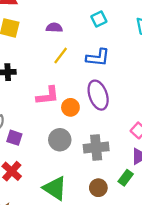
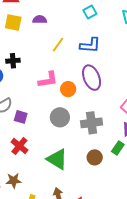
purple semicircle: (54, 28) -> (40, 19), moved

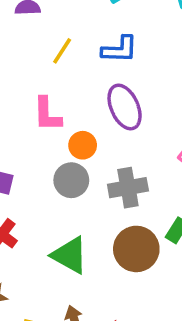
pink L-shape: (48, 80) -> (47, 114), turned 100
orange circle: (68, 89) -> (83, 145), moved
brown circle: (95, 157) -> (136, 249), size x1.6

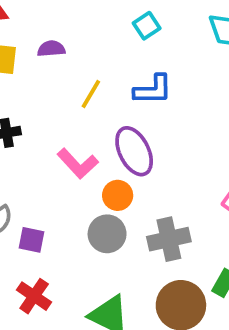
purple ellipse: (125, 107) -> (134, 151), moved
pink L-shape: (47, 114) -> (78, 163), turned -39

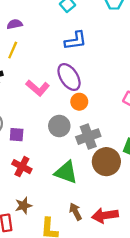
yellow line: (91, 94) -> (13, 50), moved
orange circle: (118, 195) -> (79, 102), moved
gray cross: (169, 239) -> (88, 137), moved

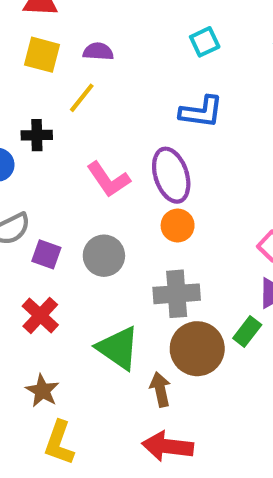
gray circle: (59, 126) -> (104, 256), moved
brown star: (23, 206) -> (42, 391), moved, turned 30
brown arrow: (76, 212) -> (160, 389), moved

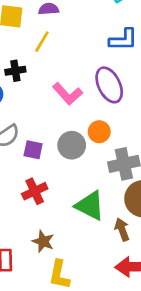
orange circle: (178, 226) -> (99, 132), moved
red cross: (40, 315) -> (35, 191), turned 30

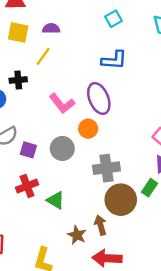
orange circle: (99, 132) -> (88, 129), moved
green triangle: (90, 206) -> (56, 200), moved, size x0.7
brown star: (43, 241) -> (77, 235), moved

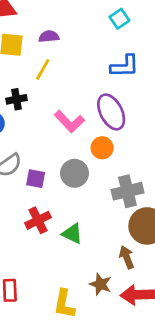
brown star: (77, 235) -> (100, 284), moved

